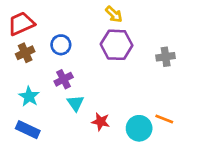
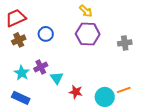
purple cross: (64, 79) -> (41, 67), moved
orange line: (164, 119) -> (124, 90), turned -40

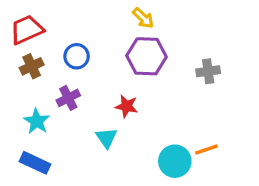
purple cross: (41, 67) -> (68, 98), moved
cyan triangle: (57, 78) -> (107, 138), moved
red star: (76, 92) -> (127, 106), moved

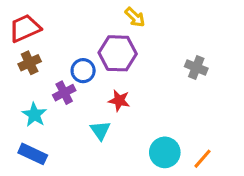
blue circle: (77, 56) -> (83, 71), moved
purple hexagon: (147, 56) -> (118, 53), moved
gray cross: (208, 71) -> (196, 67), turned 30
orange line: (206, 150) -> (203, 159), moved, turned -30

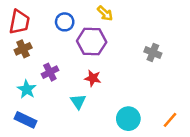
red trapezoid: (25, 28) -> (19, 22), turned 125
blue circle: (83, 71) -> (65, 22), moved
orange line: (203, 159) -> (170, 120), moved

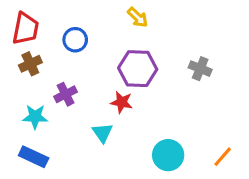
blue circle: (65, 22) -> (75, 40), moved
purple hexagon: (92, 42) -> (138, 69), moved
cyan star: (27, 89) -> (35, 117), turned -30

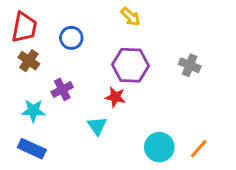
brown cross: (30, 64) -> (29, 61), turned -30
orange line: (223, 157) -> (199, 149), moved

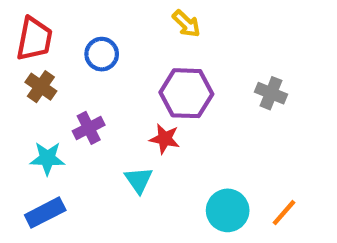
blue rectangle: (32, 149) -> (45, 213), turned -52

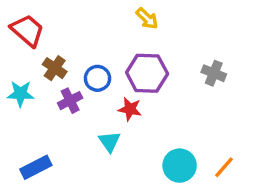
red trapezoid: (34, 39) -> (27, 30), turned -60
blue circle: (102, 54) -> (97, 78), moved
brown cross: (41, 87) -> (55, 68), moved
cyan star: (47, 158) -> (21, 94), moved

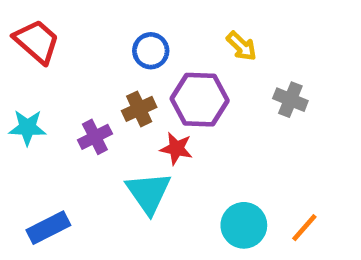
yellow arrow: (147, 18) -> (242, 46), moved
brown cross: (55, 68) -> (139, 109), moved, turned 30
blue circle: (97, 78) -> (151, 51), moved
cyan triangle: (109, 142) -> (148, 193), size x1.5

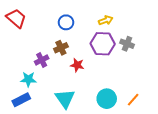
yellow arrow: (242, 46) -> (106, 20), turned -64
purple hexagon: (200, 100) -> (103, 44), moved
cyan star: (27, 128) -> (28, 79), moved
cyan triangle: (148, 193) -> (65, 99), moved

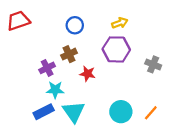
red trapezoid: (16, 18) -> (18, 21), turned -60
gray cross: (127, 44) -> (153, 64), moved
cyan star: (28, 79) -> (55, 90), moved
blue rectangle: (21, 100) -> (44, 112), moved

